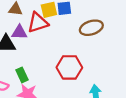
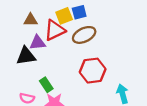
brown ellipse: (91, 28) -> (84, 35), moved

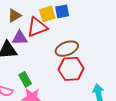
brown triangle: (30, 20) -> (14, 15), turned -32
brown ellipse: (84, 35) -> (67, 49), moved

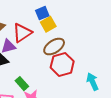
yellow square: (47, 14) -> (48, 24), moved

